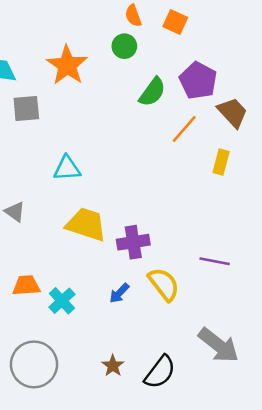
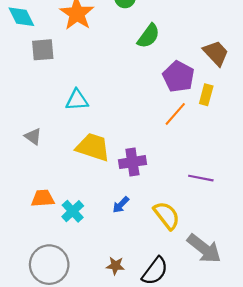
purple pentagon: (198, 81) -> (178, 77), moved
orange line: (184, 129) -> (175, 114), moved
yellow semicircle: (164, 284) -> (167, 215), moved
brown star: (113, 366) -> (115, 266), turned -30

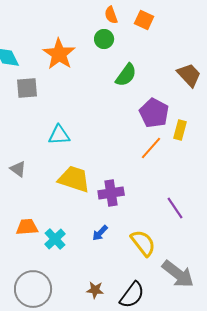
brown trapezoid: (216, 53) -> (189, 75), moved
purple line: (201, 178) -> (175, 208), turned 45

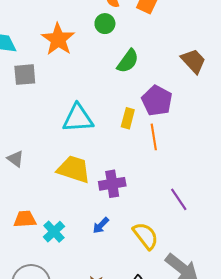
yellow rectangle: (180, 130) -> (128, 118), moved
cyan triangle: (59, 135) -> (78, 118), moved, size x1.4
orange line: (151, 148) -> (154, 137), turned -50

